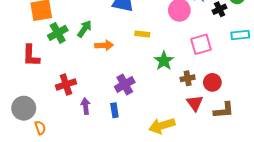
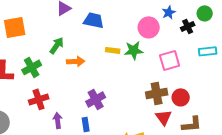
green cross: (58, 33) -> (32, 67), moved
green star: (164, 61) -> (134, 50), moved, turned 30
brown cross: (188, 78) -> (157, 93), size x1.5

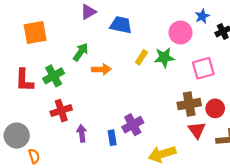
yellow rectangle: (113, 50) -> (141, 57), turned -64
purple cross: (96, 99) -> (133, 125), moved

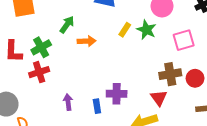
green star: (164, 57) -> (146, 30), turned 30
red cross: (61, 111) -> (39, 72), moved
purple cross: (133, 125) -> (117, 94), turned 30
red triangle: (197, 130) -> (159, 98), moved

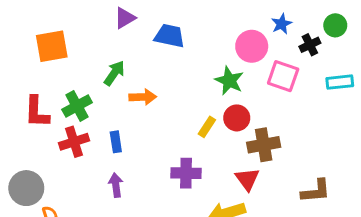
yellow rectangle: (125, 30) -> (207, 127), moved
pink square: (184, 40) -> (283, 76), moved, turned 35
red circle: (195, 78) -> (237, 118), moved
blue rectangle: (97, 106) -> (116, 142), moved

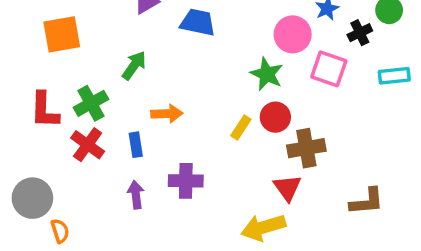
orange arrow: (143, 97) -> (167, 114), moved
red cross: (74, 142) -> (88, 145), turned -36
purple cross: (186, 173) -> (186, 181), moved

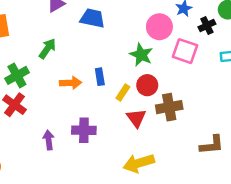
blue rectangle: (136, 145) -> (100, 77), moved
red triangle: (287, 188) -> (136, 118), moved

